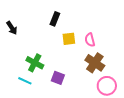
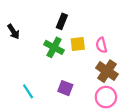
green cross: (35, 63) -> (54, 47), moved
cyan line: (25, 81) -> (28, 91), turned 32
pink circle: (107, 86) -> (106, 97), moved

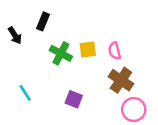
black rectangle: (62, 21) -> (43, 21), moved
cyan line: (28, 91) -> (25, 93), moved
pink circle: (106, 97) -> (134, 110), moved

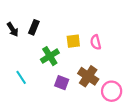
black rectangle: (43, 21) -> (34, 27), moved
green cross: (61, 53) -> (50, 56), moved, turned 30
brown cross: (121, 80) -> (88, 76), moved

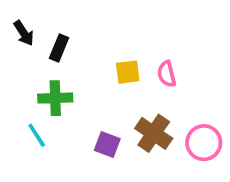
black arrow: (13, 29) -> (24, 33), moved
green cross: (50, 56) -> (55, 98), moved, turned 30
pink circle: (112, 91) -> (204, 143), moved

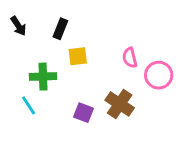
black rectangle: (59, 48) -> (60, 29), moved
yellow square: (128, 72) -> (78, 56), moved
pink circle: (204, 143) -> (159, 75), moved

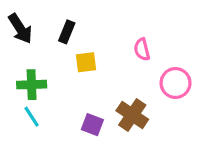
black arrow: (18, 26) -> (20, 29), size x1.4
pink semicircle: (130, 58) -> (142, 49), moved
green cross: (43, 77) -> (32, 85), moved

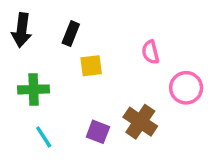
black arrow: (20, 29) -> (22, 30), turned 40
cyan line: (32, 117) -> (44, 137), moved

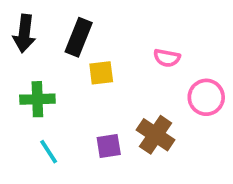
black rectangle: (71, 34) -> (79, 37), size x1.4
pink semicircle: (150, 52) -> (167, 58), turned -65
purple square: (98, 132) -> (109, 146), turned -30

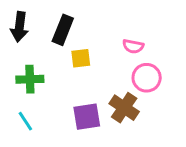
pink circle: (206, 97) -> (147, 78), moved
purple square: (109, 146) -> (87, 117), size x1.4
cyan line: (49, 152) -> (25, 121), moved

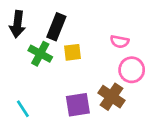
green cross: (30, 79) -> (40, 54), moved, turned 30

